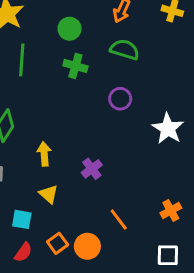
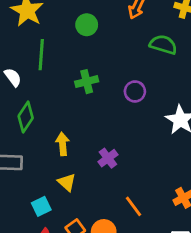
green semicircle: (125, 50) -> (163, 45), moved
green cross: (75, 66) -> (87, 82), moved, turned -30
cyan square: (22, 219) -> (41, 206), turned -36

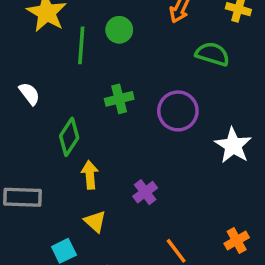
green line: (41, 55) -> (81, 45), moved
purple circle: (135, 91) -> (178, 111), size x1.5
green diamond: (26, 117) -> (69, 137), moved

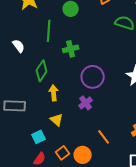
green line: (81, 45) -> (49, 31), moved
purple circle: (178, 111) -> (93, 77), moved

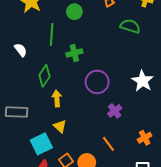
purple cross: (86, 103) -> (115, 111), moved
cyan square: (39, 137) -> (41, 144), size x1.5

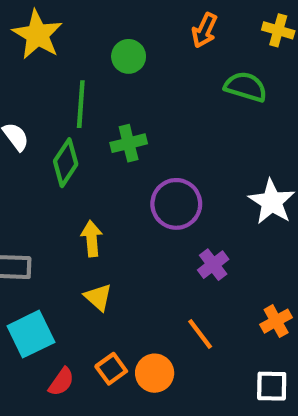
green diamond: (44, 76) -> (66, 163), moved
cyan square: (41, 144) -> (31, 334), moved

